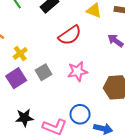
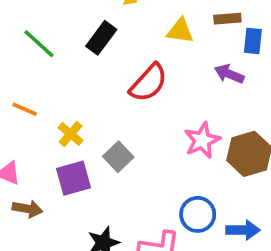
pink star: (78, 71) -> (202, 140), moved
purple square: (16, 78) -> (73, 178), turned 30

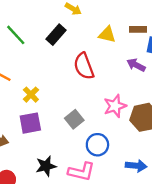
red semicircle: (149, 83) -> (84, 66), turned 112
gray square: (118, 157) -> (74, 119), moved
blue circle: (198, 214) -> (97, 145), moved

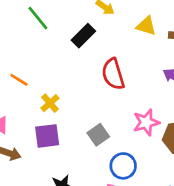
green line: (16, 35) -> (38, 18), moved
yellow triangle: (107, 35) -> (146, 26), moved

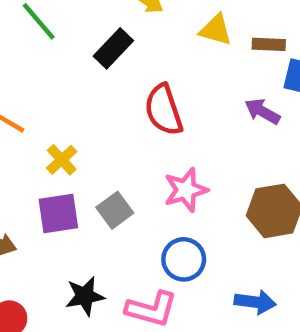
pink star: (146, 122) -> (186, 190), moved
gray square: (98, 135) -> (115, 210), moved

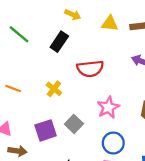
red semicircle: (164, 110) -> (90, 69), turned -68
yellow cross: (62, 160) -> (54, 89), moved

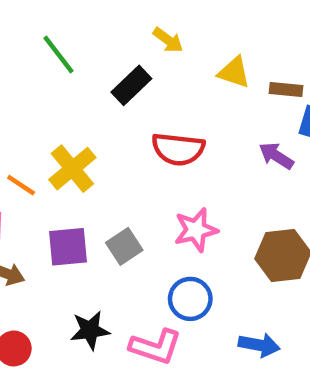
orange line: (13, 89) -> (21, 185), moved
yellow cross: (54, 89) -> (72, 169), moved, size x1.5

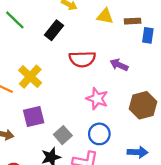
purple arrow: (276, 156) -> (119, 65), moved
pink star: (196, 230) -> (97, 99), turned -30
gray square: (124, 246) -> (63, 135), moved

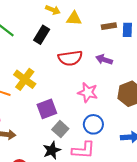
yellow triangle: (105, 16) -> (74, 18), moved
brown rectangle: (133, 21) -> (109, 26), moved
purple square: (34, 116) -> (47, 109), moved

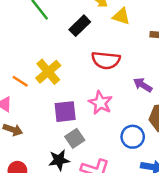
purple arrow: (104, 60) -> (143, 85), moved
pink star: (88, 92) -> (100, 103), moved
blue circle: (93, 124) -> (133, 137), moved

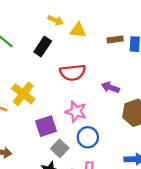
blue circle: (133, 137) -> (88, 137), moved

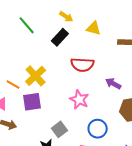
yellow arrow: (56, 20) -> (66, 17), moved
purple square: (46, 126) -> (32, 102), moved
blue circle: (88, 137) -> (98, 129), moved

